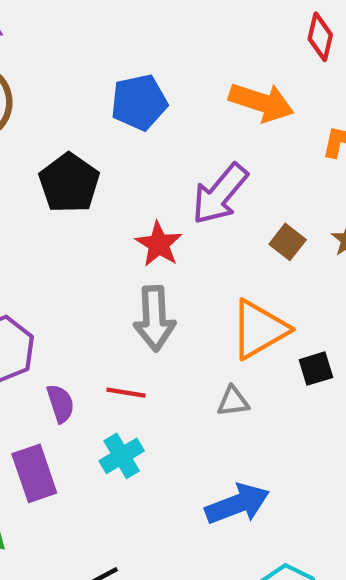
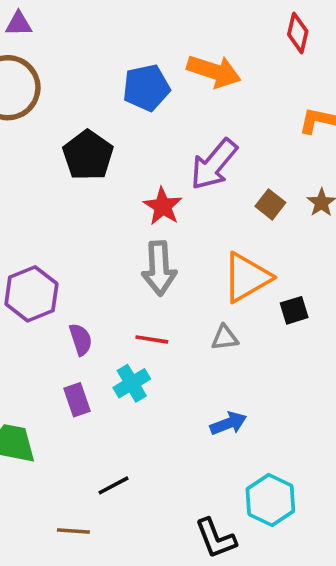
orange arrow: (261, 102) -> (214, 71), moved
red line: (126, 393) -> (152, 339), moved
purple rectangle: (34, 473) -> (77, 400), moved, size x0.7
blue arrow: (237, 504) -> (228, 423), size x0.7

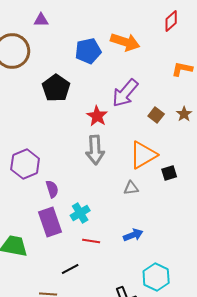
purple triangle: (19, 24) -> (41, 20), moved
red diamond: (298, 33) -> (171, 21), turned 35
red line: (152, 339) -> (91, 241), moved
purple rectangle: (77, 400) -> (50, 222), size x1.6

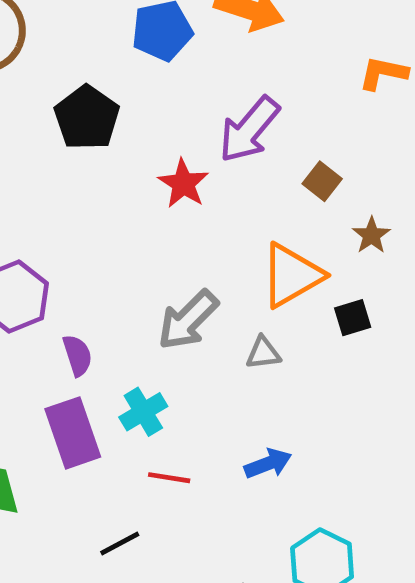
brown star: (184, 114) -> (371, 235), moved
gray arrow: (95, 150) -> (188, 320), moved, turned 48

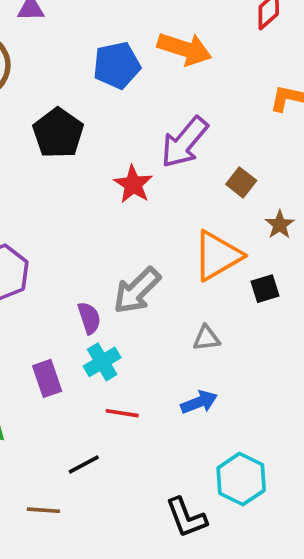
gray triangle: (263, 353) -> (206, 338), moved
purple semicircle: (77, 355) -> (89, 318), moved
purple rectangle: (73, 433) -> (47, 378), size x0.7

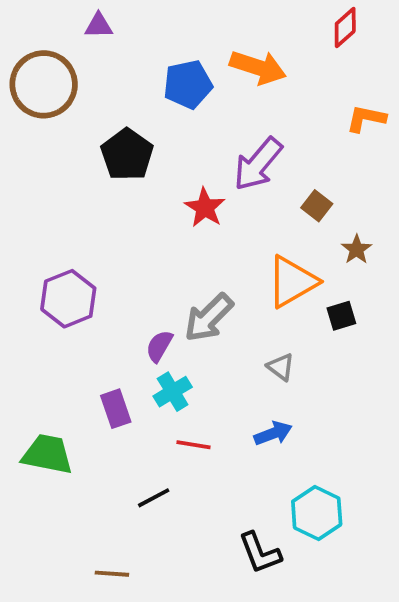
purple semicircle: (89, 318) -> (159, 346), turned -132
gray triangle: (206, 338) -> (281, 367), turned 44
brown line: (43, 510) -> (112, 574), moved

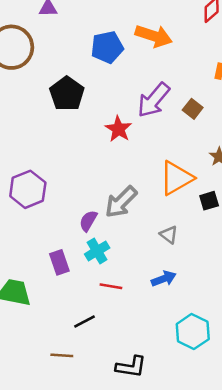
brown square: (317, 206) -> (193, 109), moved
black L-shape: (260, 553) -> (131, 367), moved, turned -60
brown line: (112, 574) -> (62, 355), moved

